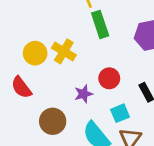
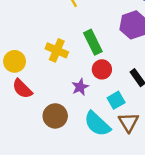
green rectangle: (100, 24) -> (93, 42), moved
yellow circle: (35, 53) -> (15, 61), moved

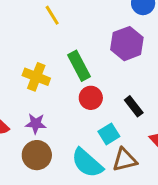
purple star: (80, 87) -> (36, 124), moved, turned 30
brown triangle: (129, 122) -> (125, 160), turned 50

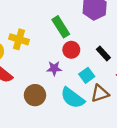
yellow cross: (36, 77) -> (19, 39), moved
purple star: (36, 124) -> (54, 68), moved

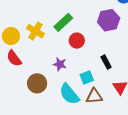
green rectangle: (61, 27) -> (63, 22), moved, turned 66
red circle: (71, 50) -> (77, 41), moved

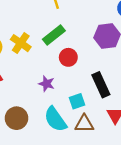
black rectangle: (106, 62) -> (101, 85), size x1.5
brown circle: (37, 83) -> (16, 118), moved

